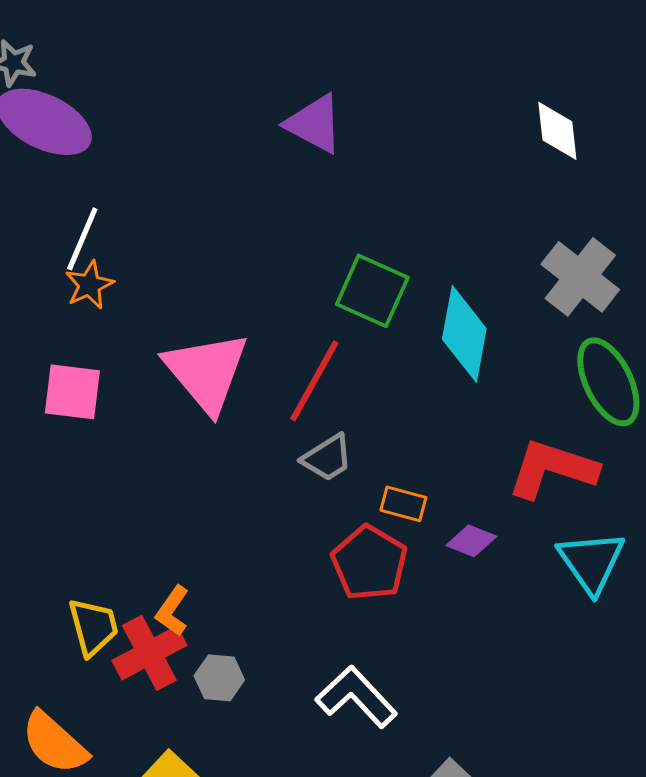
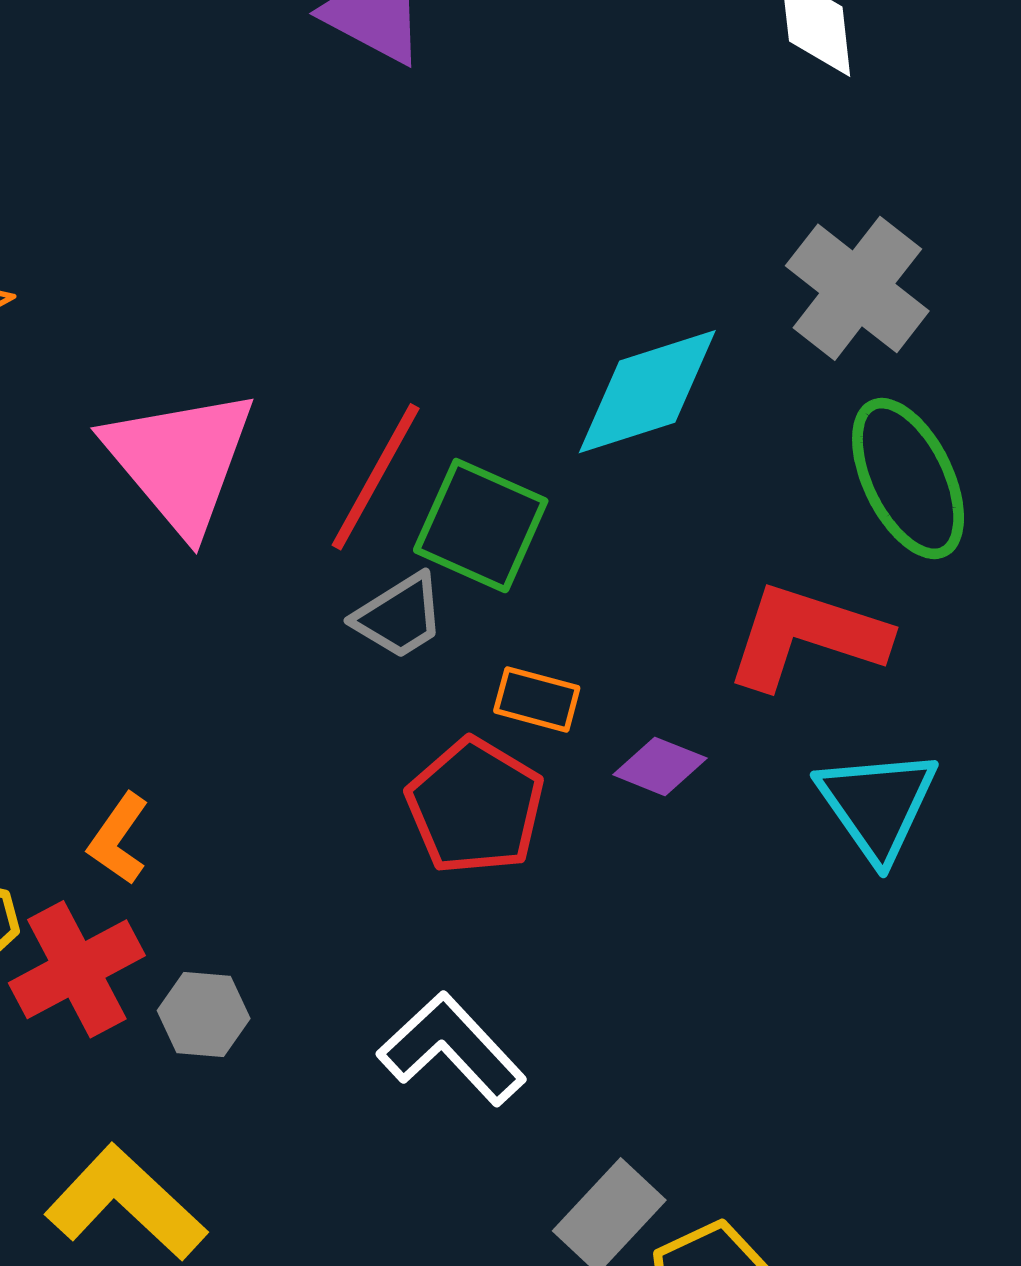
green square: (372, 291) -> (481, 526), moved
cyan diamond: (464, 334) -> (647, 392), turned 62
orange L-shape: (172, 611) -> (119, 839), moved

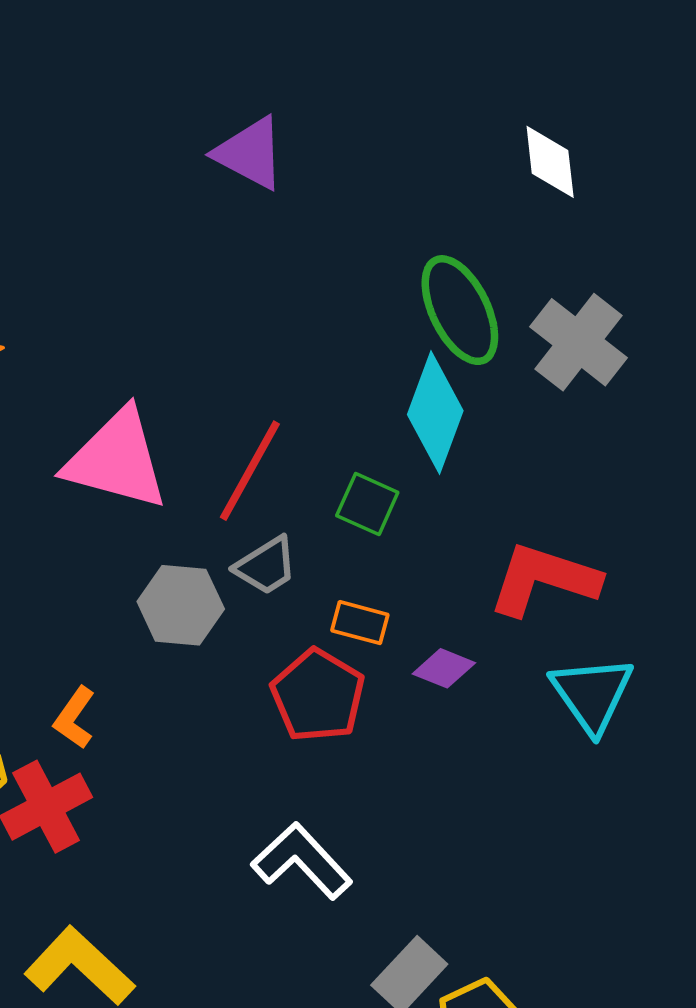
cyan diamond: (647, 392) -> (435, 413), turned -52
pink triangle: (180, 460) -> (117, 460), turned -35
green ellipse: (908, 479) -> (460, 310), moved
green square: (481, 526) -> (367, 504), moved, size x0.7
gray hexagon: (204, 1014) -> (181, 605), moved, size x1.4

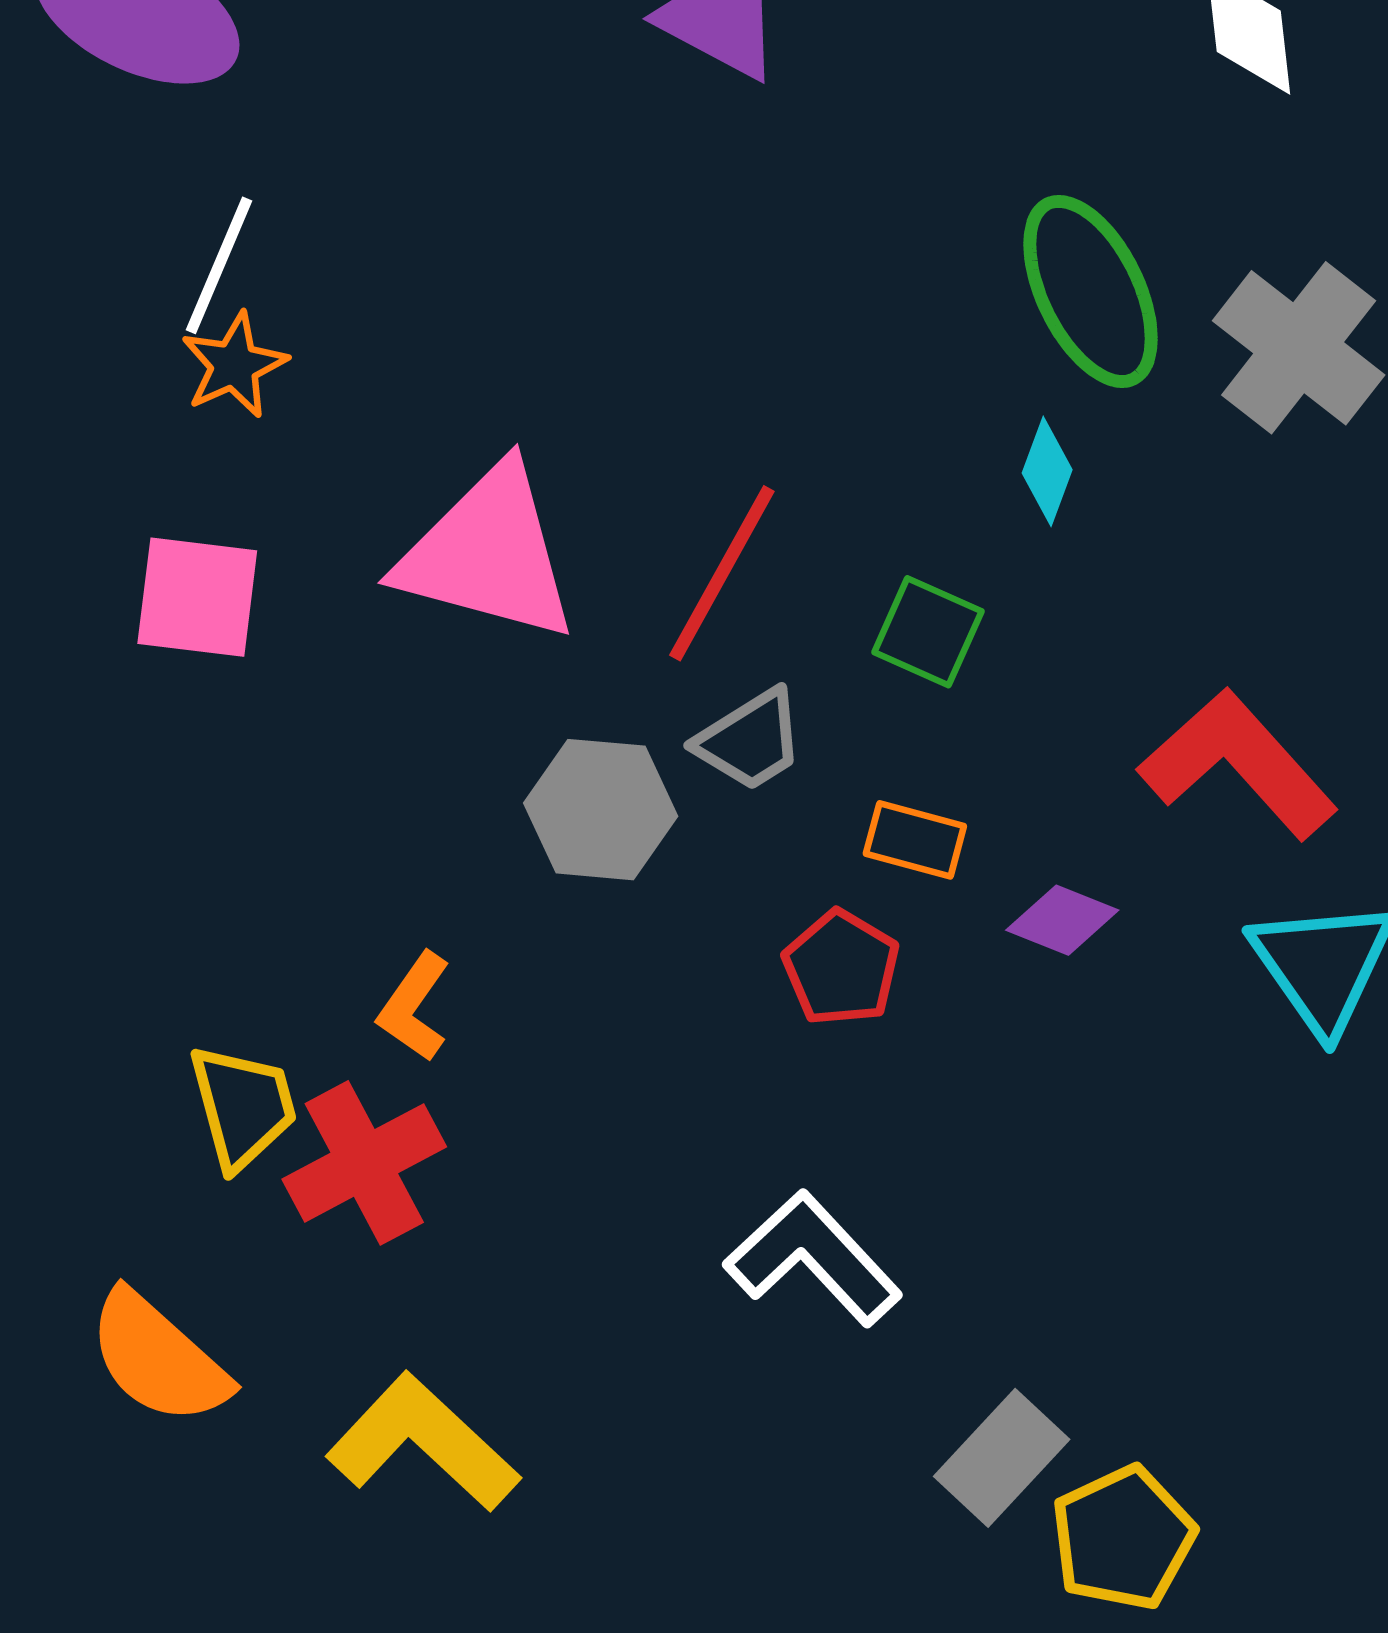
cyan diamond: (435, 413) -> (1047, 471), size x0.5
red L-shape: (544, 579) -> (1238, 764), turned 30
red pentagon: (318, 695) -> (841, 968), size x0.7

